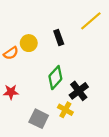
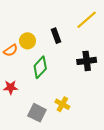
green diamond: (55, 78) -> (40, 67), moved
black cross: (79, 91) -> (87, 61), moved, turned 30

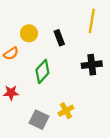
yellow line: (87, 20) -> (92, 21), turned -40
yellow circle: (27, 41) -> (29, 33), moved
yellow cross: (62, 104) -> (66, 111), turned 32

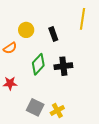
black cross: (92, 65) -> (63, 66), moved
yellow cross: (66, 111) -> (57, 110), moved

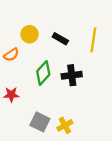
yellow line: (83, 19) -> (93, 40), moved
black rectangle: (53, 34) -> (60, 39), turned -40

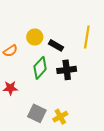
yellow circle: (30, 34) -> (35, 37), moved
black rectangle: (60, 39) -> (56, 45), moved

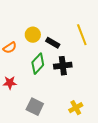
yellow line: (87, 37) -> (82, 35), turned -30
yellow cross: (60, 117) -> (76, 108), moved

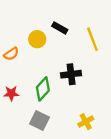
black rectangle: (53, 43) -> (60, 28), moved
green diamond: (38, 64) -> (43, 89), moved

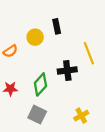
black rectangle: (60, 28) -> (57, 26), turned 48
yellow line: (92, 39) -> (89, 53), moved

